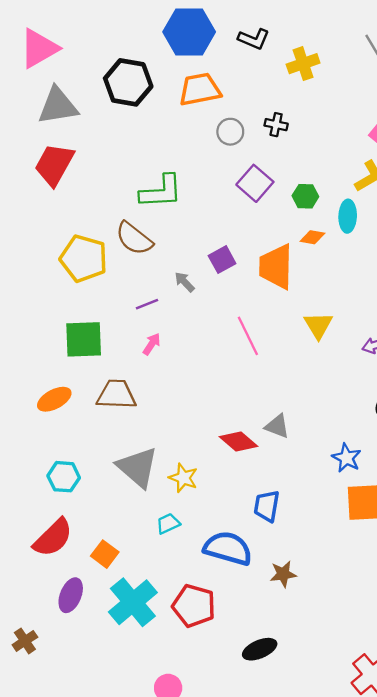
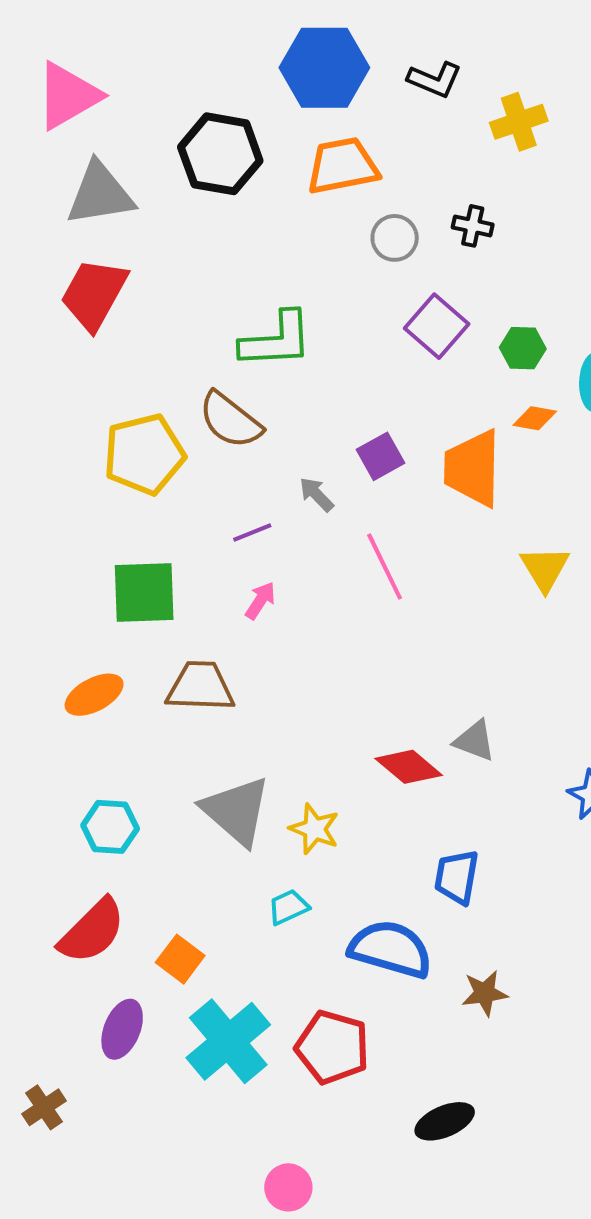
yellow pentagon: (84, 258) -> (144, 454), turned -30
pink line: (248, 336) -> (385, 566), moved

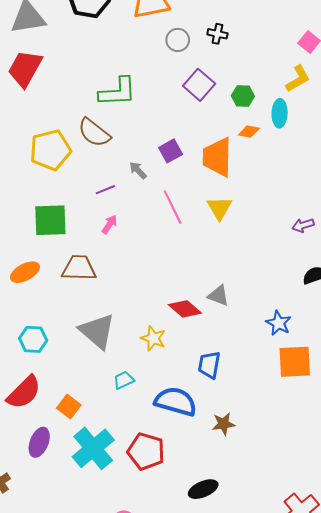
yellow triangle: (545, 568) -> (219, 208), moved
yellow star: (314, 829) -> (153, 338), moved

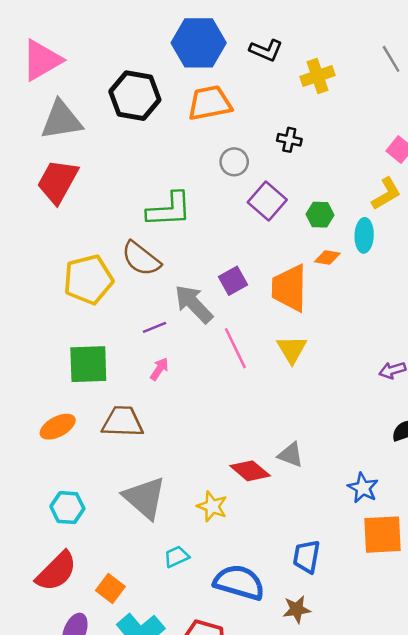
gray circle: (178, 40) -> (234, 162), moved
gray arrow: (138, 170) -> (194, 304), size x1.8
blue trapezoid: (209, 365) -> (307, 557), moved

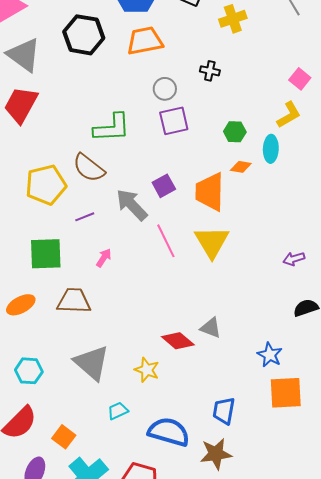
gray triangle: (61, 120) -> (24, 55), turned 45
purple square: (267, 201) -> (174, 121), moved, turned 36
purple line: (154, 327) -> (85, 217), moved
yellow triangle: (292, 349) -> (212, 242), size x1.4
brown star: (297, 609) -> (216, 454), size x1.4

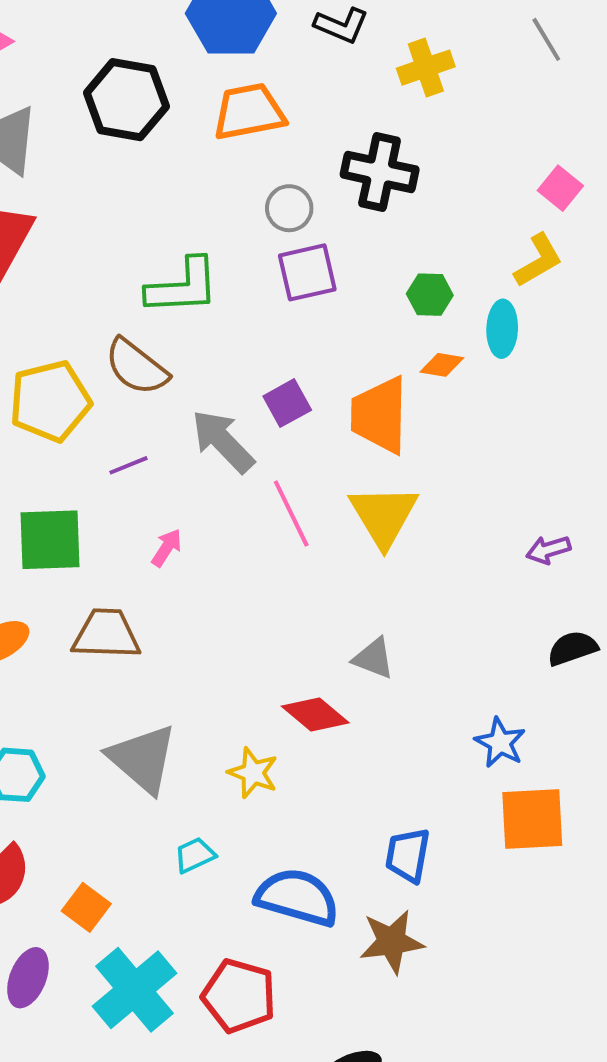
black cross: (210, 71) -> (380, 172), size x1.8
gray triangle: (211, 328) -> (374, 658), moved

